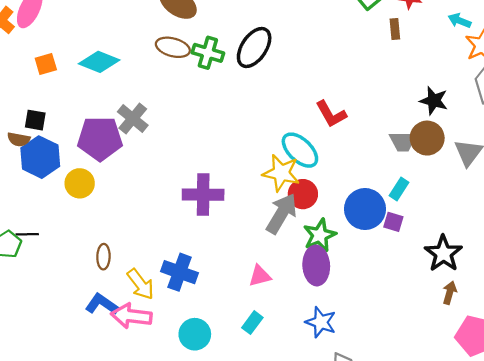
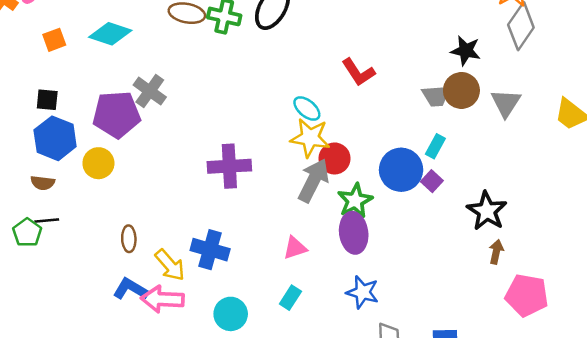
brown semicircle: (19, 139) -> (43, 183), moved
cyan ellipse: (300, 150) -> (307, 109), moved, size x0.7
purple square: (393, 222) -> (432, 181), turned 30

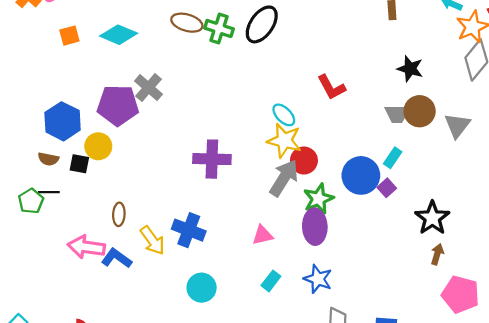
black star: (466, 51) -> (410, 69), moved
black square: (47, 100) -> (79, 164), moved
cyan rectangle: (290, 298) -> (271, 281), moved
pink arrow: (162, 299) -> (86, 247), moved

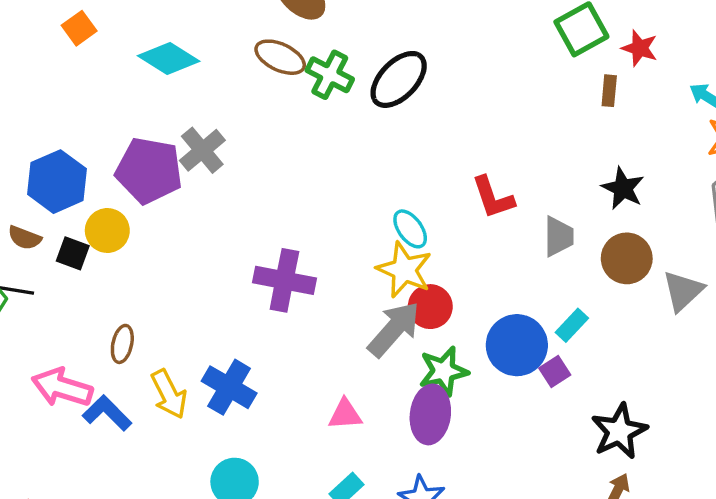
orange square: (69, 36) -> (79, 28), moved, turned -30
gray trapezoid: (397, 114) -> (559, 236), moved, turned -100

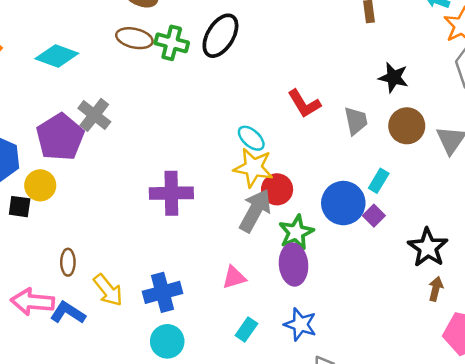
purple pentagon: (149, 170) -> (60, 137), turned -30
blue cross: (229, 387) -> (162, 292), moved, turned -33

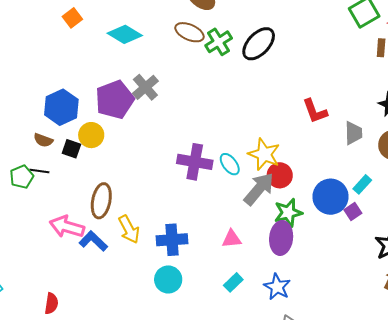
green cross: (172, 43) -> (219, 42), turned 32
cyan ellipse: (251, 138) -> (230, 164), moved
brown ellipse: (68, 262) -> (101, 201), size x1.6

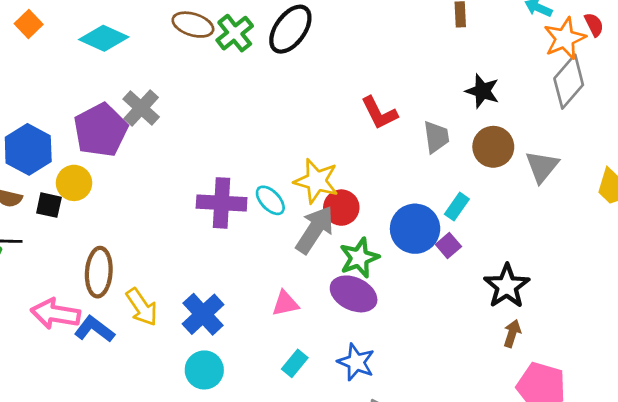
purple ellipse: (281, 238) -> (354, 294), turned -64
blue cross: (172, 240) -> (203, 314), turned -32

